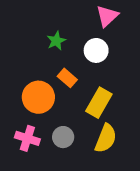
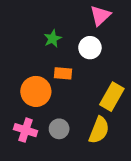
orange rectangle: (67, 78) -> (63, 73), turned -36
yellow rectangle: (99, 103) -> (112, 97), moved

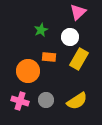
yellow rectangle: (112, 97) -> (79, 59), moved
yellow semicircle: (99, 130) -> (77, 101), turned 35

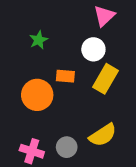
green star: (41, 30) -> (39, 40), moved
gray circle: (46, 100) -> (67, 147), moved
pink cross: (20, 101) -> (32, 151), moved

